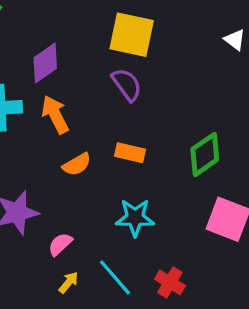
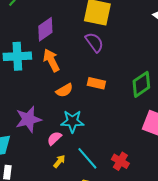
cyan star: (135, 218) -> (72, 121), moved

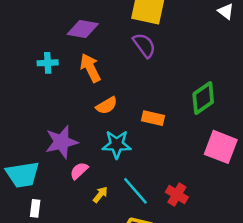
purple diamond: (45, 29) -> (83, 29), turned 45
cyan cross: (17, 56) -> (48, 63), size x0.6
orange rectangle: (96, 83) -> (153, 118), moved
pink semicircle: (54, 138) -> (79, 171), moved

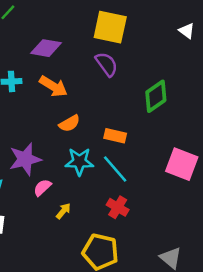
orange arrow: (90, 68) -> (53, 86), turned 148
green diamond: (203, 98) -> (156, 96), moved
cyan line: (135, 191) -> (115, 169), moved
red cross: (177, 195) -> (118, 207), moved

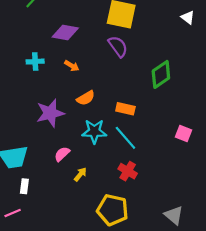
orange arrow: (53, 86) -> (72, 66), size x0.6
purple star: (25, 159) -> (50, 113), moved
pink square: (182, 164) -> (184, 134), size x0.6

